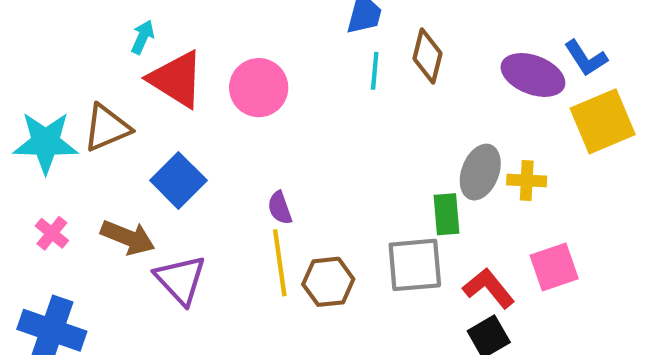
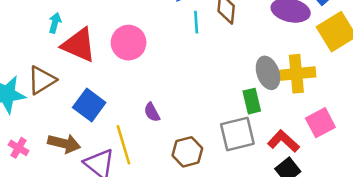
gray ellipse: (480, 172) -> (268, 73), turned -32
yellow cross: (527, 180) -> (296, 74), size x1.6
yellow line: (280, 263) -> (123, 145), moved

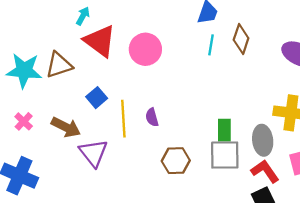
gray ellipse: (268, 73) -> (263, 140), moved
green rectangle: (252, 101) -> (224, 130), moved
blue square: (89, 105) -> (97, 98), size x0.7
yellow line: (123, 145) -> (123, 119), moved

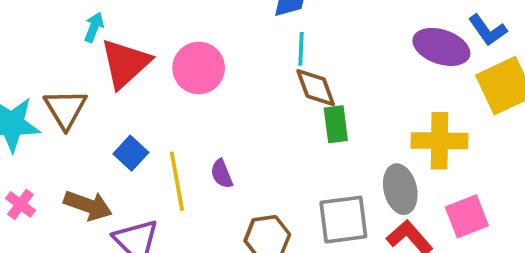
brown diamond: (241, 39) -> (316, 88), moved, turned -32
red triangle: (100, 41) -> (125, 63), turned 48
brown triangle: (59, 65) -> (65, 109), turned -36
green rectangle: (224, 130) -> (336, 124), moved

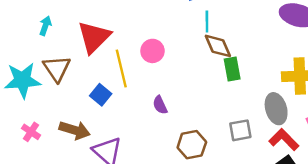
cyan arrow: (94, 27) -> (45, 26), moved
pink circle: (199, 68) -> (152, 51), moved, size x0.7
yellow line: (177, 181) -> (121, 69), moved
gray square: (343, 220) -> (240, 130), size x0.7

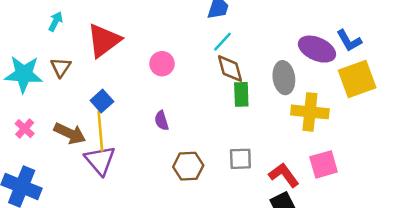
cyan line: (207, 21) -> (223, 42), turned 35
brown triangle: (57, 69) -> (61, 67), size x0.7
yellow line: (121, 69) -> (100, 131), moved
gray ellipse: (276, 109) -> (284, 78), moved

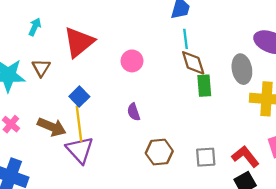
cyan line: (223, 42) -> (186, 39), turned -48
gray square: (240, 159) -> (206, 157), moved

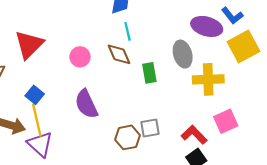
brown diamond: (193, 63) -> (119, 54), moved
purple semicircle: (134, 112) -> (86, 104), size x1.8
brown hexagon: (159, 152) -> (127, 137), moved
gray square: (206, 157) -> (150, 128), moved

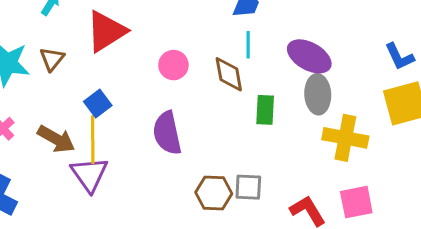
purple ellipse: (207, 26) -> (309, 56), moved

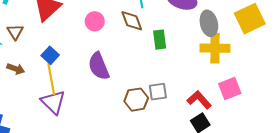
gray ellipse: (318, 94) -> (209, 23), moved
brown arrow: (56, 139) -> (16, 69), moved, size x0.7

